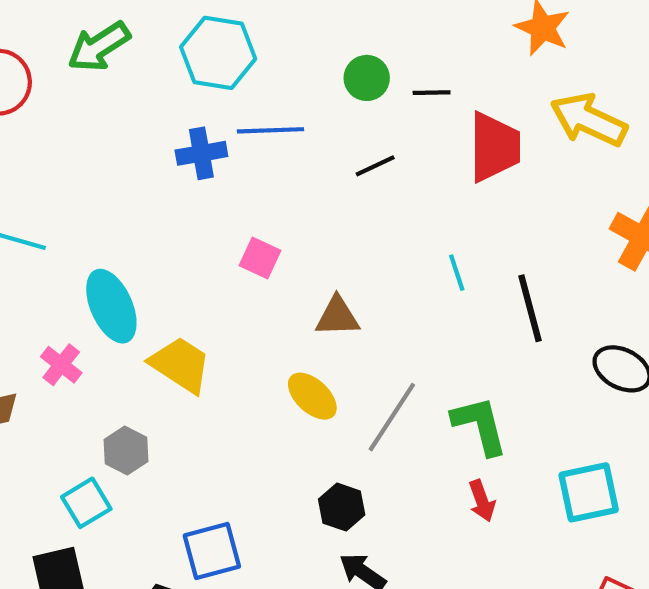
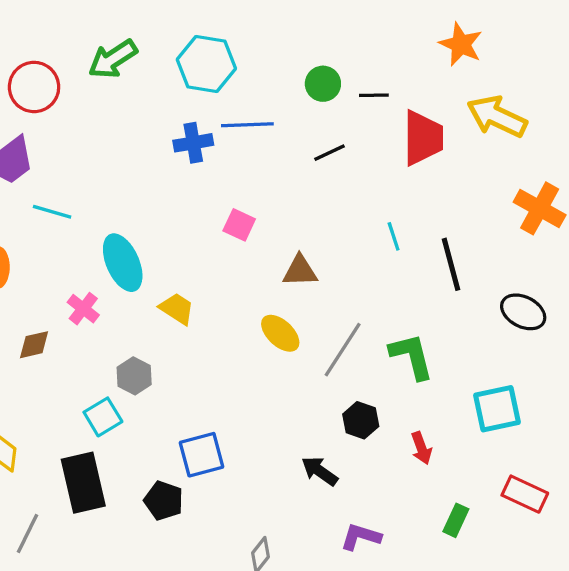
yellow trapezoid: (180, 365) -> (177, 309), size x0.7
red arrow: (482, 501) -> (421, 448), moved
black hexagon: (342, 507) -> (361, 420), moved

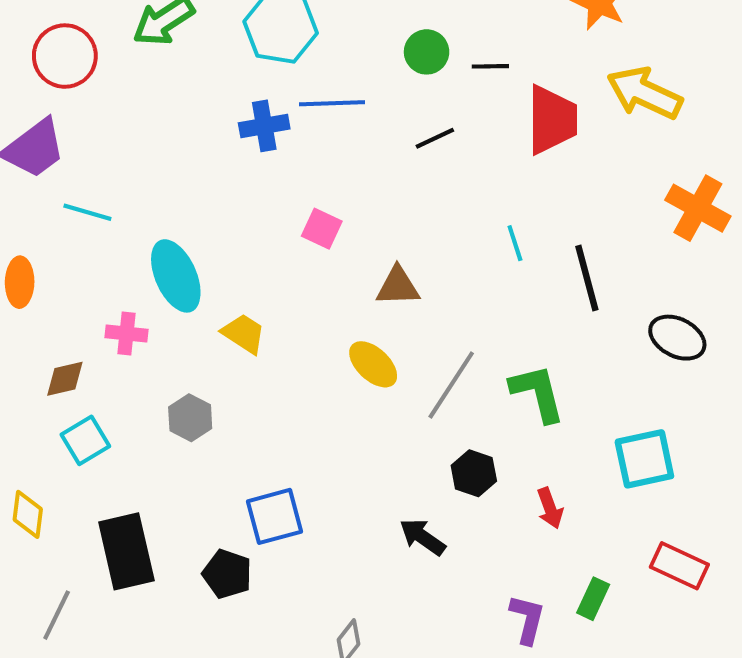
pink cross: (83, 309) -> (126, 334), turned -32
cyan square: (103, 417) -> (85, 440), moved
purple L-shape: (361, 537) -> (527, 619), moved, turned 87

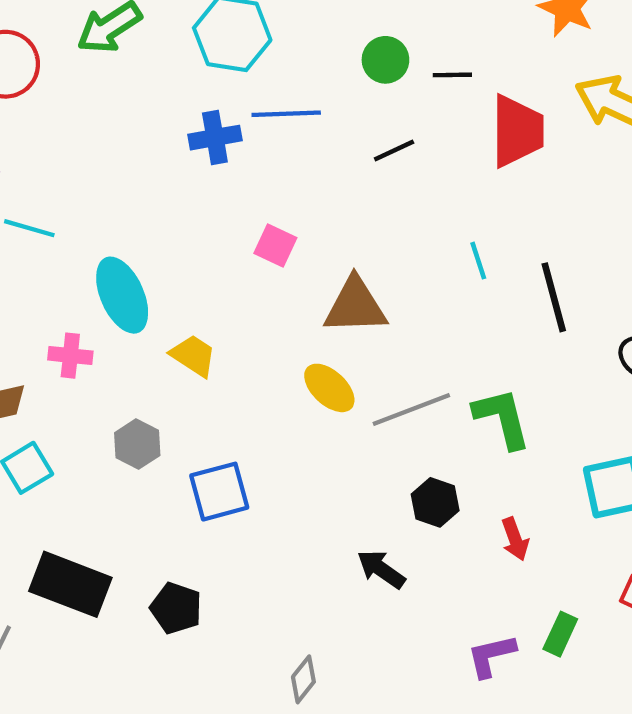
brown triangle: (398, 286) -> (355, 306), size x1.4
gray line: (451, 385) -> (411, 410), turned 36
blue square: (274, 516) -> (219, 492), moved
black rectangle: (126, 551) -> (70, 584), turned -56
purple L-shape: (527, 619) -> (491, 656), turned -117

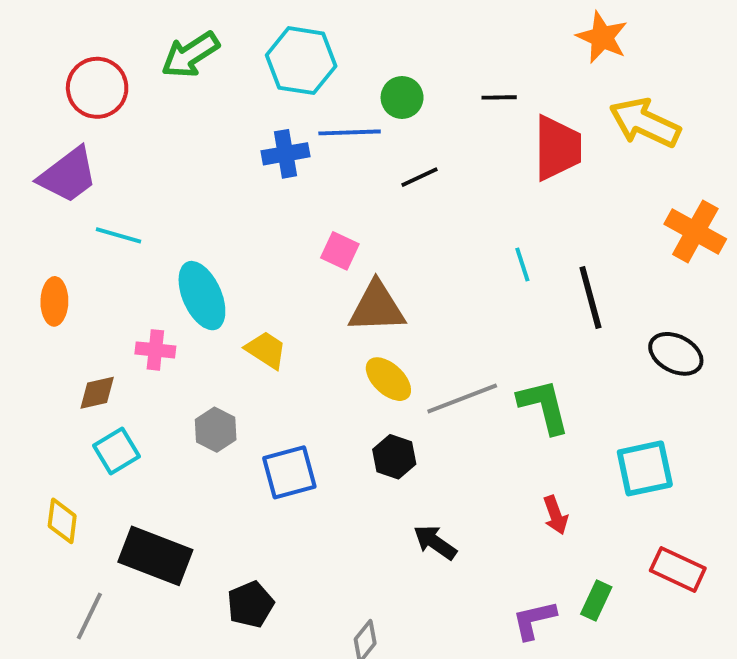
green circle: (385, 60) -> (402, 97), moved
black line: (394, 150) -> (419, 177), moved
brown triangle: (355, 306) -> (377, 307), moved
black hexagon: (435, 502) -> (394, 457), moved
black pentagon: (176, 608) -> (251, 604), moved, turned 30

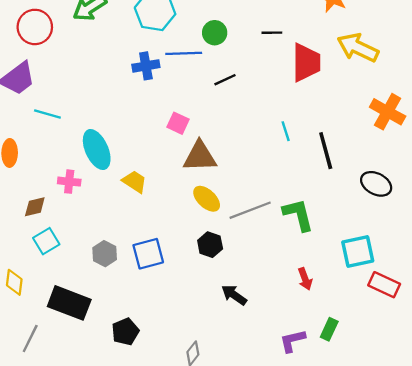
gray hexagon: (216, 430) -> (105, 254), moved
red rectangle: (678, 569) -> (384, 285), moved

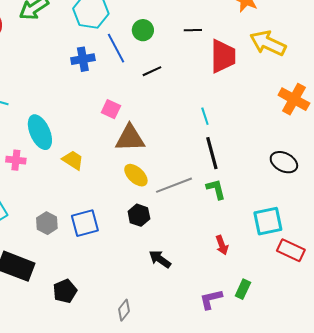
blue line: (184, 53) -> (116, 48), turned 64
black line: (326, 151) -> (212, 153), moved
green L-shape: (298, 215) -> (216, 189), size x0.7

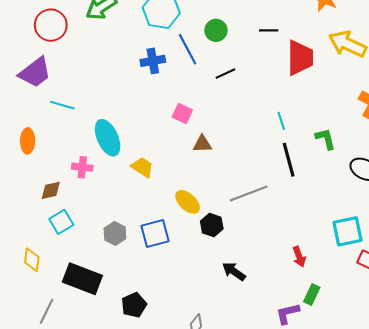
brown triangle: (130, 138) -> (202, 144), size x0.6
yellow ellipse: (136, 175) -> (188, 202), moved
green L-shape: (216, 189) -> (325, 139), moved
green rectangle: (243, 289) -> (312, 295), moved

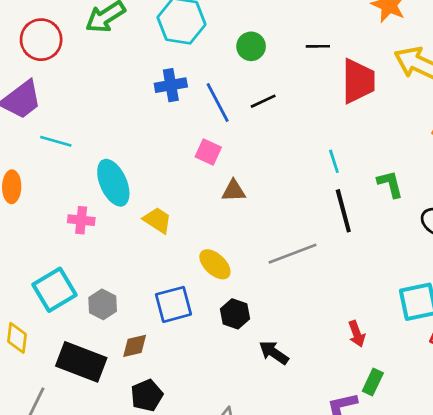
blue line: (188, 49) -> (218, 102), moved
brown diamond: (51, 190) -> (135, 346), moved
cyan square: (61, 222) -> (54, 290), size x1.4
black hexagon: (212, 225) -> (235, 314), moved
gray hexagon: (115, 233) -> (103, 304), moved

